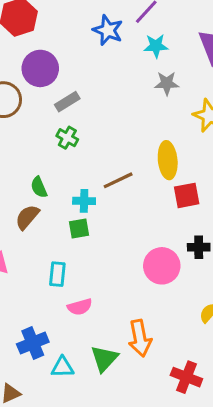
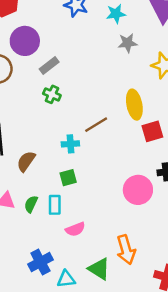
green semicircle: (39, 187) -> (31, 204), moved, turned 54
green square: (79, 228) -> (68, 178), moved
green triangle: (104, 359) -> (99, 269), turned -35

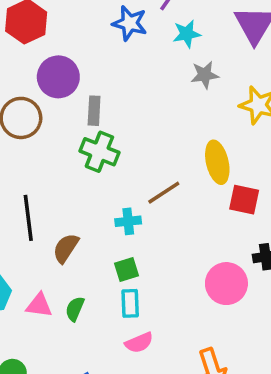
gray rectangle: (49, 66) -> (94, 111), turned -48
green cross: (52, 94) -> (99, 152), size x1.5
red square: (152, 131) -> (244, 200), turned 30
cyan rectangle: (55, 205) -> (130, 303), moved

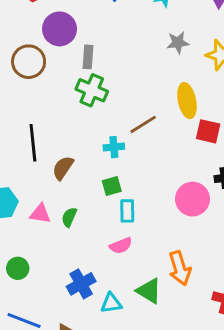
gray star: (205, 75) -> (178, 43), moved
cyan rectangle: (130, 303) -> (127, 211), moved

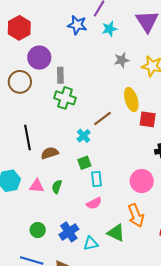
cyan cross: (114, 147) -> (84, 136), turned -32
brown semicircle: (63, 168) -> (50, 153), turned 42
pink circle: (193, 199) -> (142, 181), moved
green circle: (18, 268) -> (38, 230), moved

